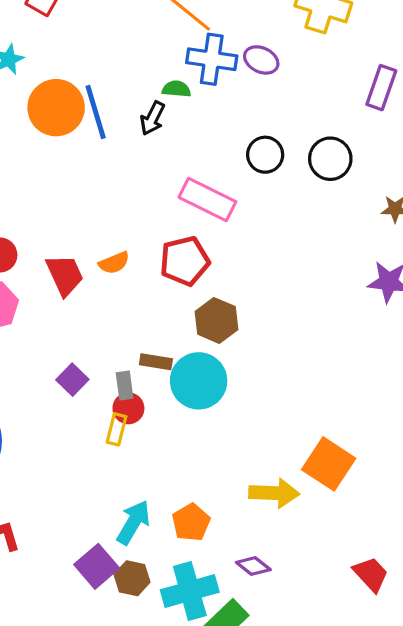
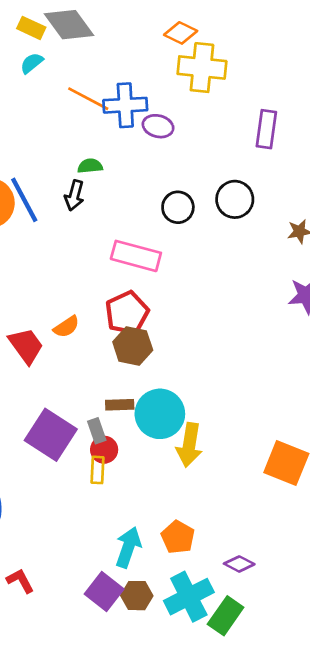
blue cross: (212, 59) -> (125, 105), moved
brown hexagon: (216, 320) -> (133, 346), moved
purple square: (72, 380) -> (51, 435), size x1.8
yellow arrow: (274, 493) -> (189, 445), moved, turned 108

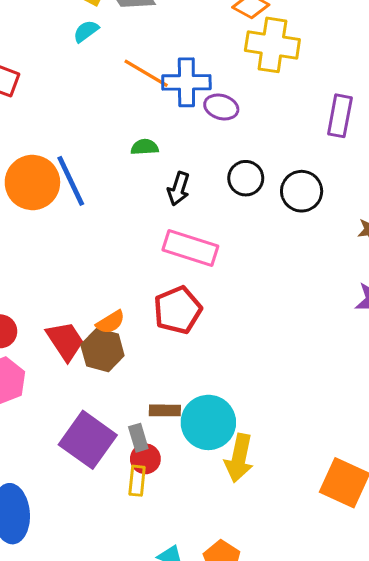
black arrow: (74, 195) -> (179, 189), moved
black circle: (178, 207) -> (246, 178), moved
brown hexagon: (133, 346) -> (102, 350), moved

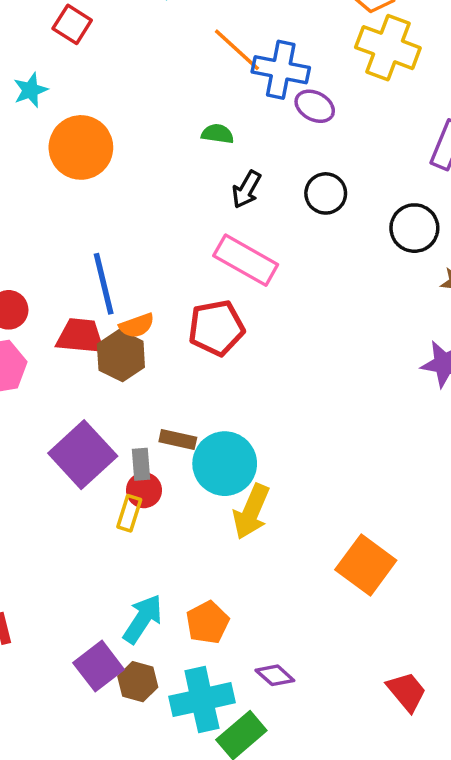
blue line: (71, 181) -> (104, 284), moved
black circle: (302, 191) -> (414, 228), moved
red trapezoid: (65, 341) -> (81, 336), turned -63

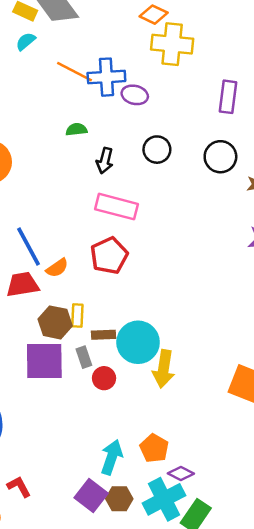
brown hexagon: (121, 356) -> (55, 322), moved
purple square: (83, 455) -> (44, 361), turned -33
red circle: (144, 490) -> (104, 378), moved
yellow rectangle: (129, 513) -> (77, 315), moved
purple diamond: (275, 675) -> (181, 473), moved

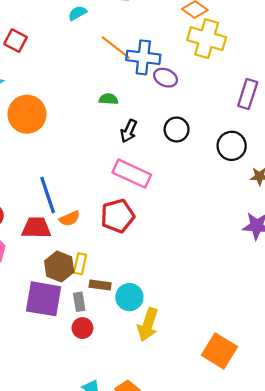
cyan circle: (138, 342) -> (129, 297), size x0.7
red circle: (104, 378) -> (82, 328), moved

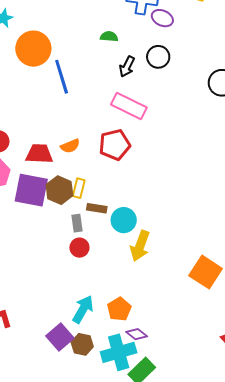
black circle: (177, 129) -> (158, 57), moved
blue line: (48, 195) -> (62, 77), moved
purple square: (44, 299) -> (31, 190), moved

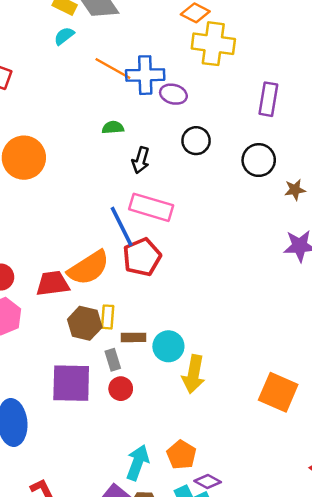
black circle: (158, 57) -> (196, 141), moved
blue line: (62, 77) -> (122, 226), moved
orange semicircle: (70, 146) -> (89, 268), size x1.8
purple square: (31, 190) -> (71, 383), moved

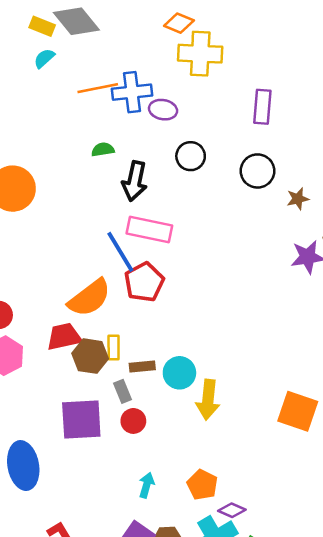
orange line: (113, 68) -> (98, 88), turned -36
black arrow: (141, 160) -> (135, 181), size x1.4
red trapezoid: (53, 284) -> (64, 337), moved
cyan arrow: (138, 463) -> (147, 485), moved, size x0.7

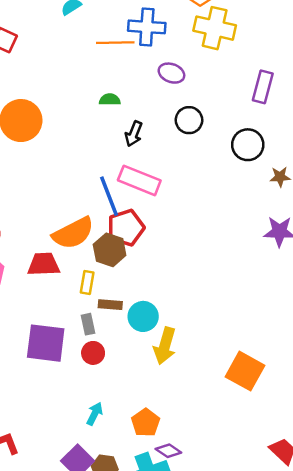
blue cross: (132, 92) -> (147, 27), moved
black arrow: (135, 181) -> (134, 134), size x0.7
brown hexagon: (90, 356) -> (110, 250), moved

